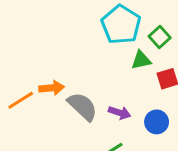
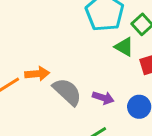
green triangle: (141, 60) -> (124, 47), turned 42

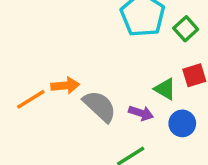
green triangle: (124, 47) -> (165, 89), moved

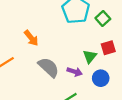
orange arrow: (65, 86) -> (31, 38), moved, turned 56
green triangle: (165, 89) -> (90, 56), turned 40

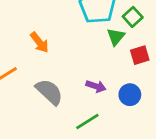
green triangle: (90, 56) -> (116, 37), moved
gray semicircle: (49, 67) -> (49, 92), moved

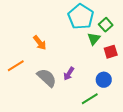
purple arrow: (96, 86) -> (69, 74), moved, turned 104
green line: (87, 122) -> (90, 99), moved

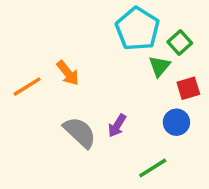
orange line: (16, 66) -> (27, 87), moved
blue circle: (104, 80) -> (176, 122), moved

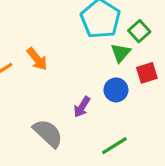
blue circle: (176, 122) -> (116, 90), moved
gray semicircle: (80, 132) -> (48, 133), moved

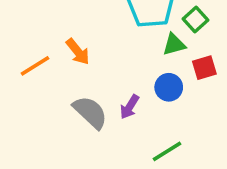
green triangle: (121, 53) -> (174, 44), turned 35
gray semicircle: (48, 133) -> (90, 112), moved

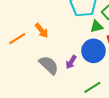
blue circle: (169, 87) -> (93, 51), size x1.5

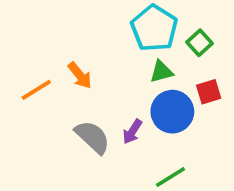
green triangle: (97, 26) -> (161, 72), moved

